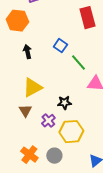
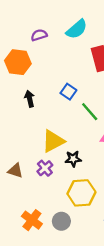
yellow triangle: (32, 88) -> (53, 141), moved
brown triangle: (25, 111) -> (15, 171), moved, turned -40
purple cross: (48, 121) -> (45, 168), moved

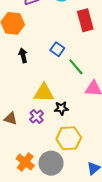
yellow triangle: (53, 141) -> (44, 93), turned 30
gray circle: (61, 221) -> (51, 163), size x1.5

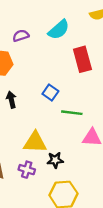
green line: (76, 67) -> (72, 113), turned -42
purple cross: (37, 117) -> (27, 170), turned -32

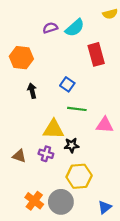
purple semicircle: (21, 36) -> (50, 28), moved
green line: (72, 113) -> (77, 109), moved

